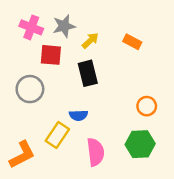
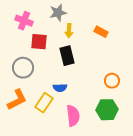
gray star: (64, 26) -> (58, 13), moved
yellow arrow: (90, 41) -> (69, 31), turned 136
orange L-shape: (22, 155) -> (17, 100), moved

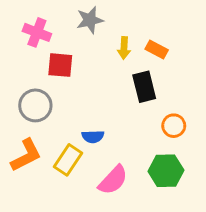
yellow arrow: (69, 31) -> (124, 48), moved
black rectangle: (67, 56) -> (144, 87), moved
pink semicircle: (73, 116) -> (113, 180), turned 50

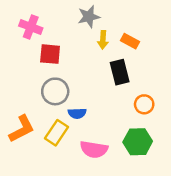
gray star: (90, 20) -> (89, 17), moved
gray circle: (35, 105) -> (55, 91), moved
pink semicircle: (113, 180) -> (94, 149), turned 56

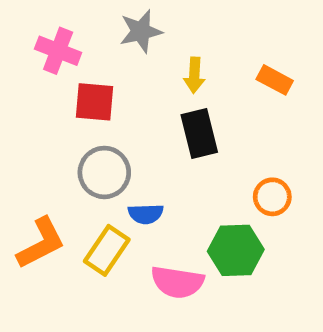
gray star: (89, 17) -> (141, 31), moved
orange rectangle: (130, 41) -> (275, 80), moved
black rectangle: (120, 72) -> (199, 134), moved
green hexagon: (138, 142) -> (236, 250), moved

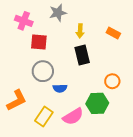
yellow rectangle: (107, 250) -> (44, 116), moved
pink semicircle: (177, 282) -> (73, 116), turned -40

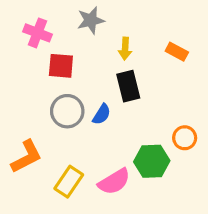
orange circle: (112, 81) -> (185, 138), moved
blue semicircle: (60, 88) -> (102, 114), moved, turned -56

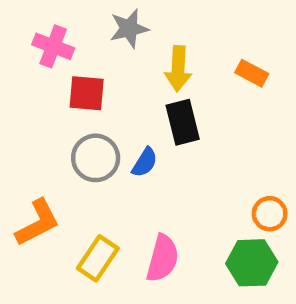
yellow arrow: (125, 49) -> (178, 69), size x1.4
orange circle: (185, 138) -> (270, 214), moved
green hexagon: (152, 161) -> (252, 263), moved
pink semicircle: (114, 182) -> (163, 258), turned -44

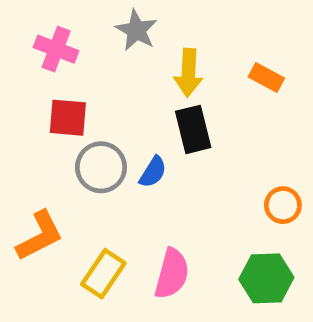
gray star: (129, 29) -> (136, 30), turned -30
red square: (87, 93) -> (68, 118), moved
orange circle: (270, 214) -> (283, 205), moved

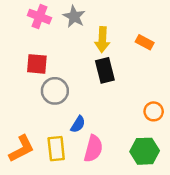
pink cross: (56, 49) -> (39, 17), moved
blue semicircle: (153, 172) -> (78, 124), moved
orange L-shape: (40, 236) -> (22, 149), moved
yellow rectangle: (103, 274) -> (56, 149), turned -40

